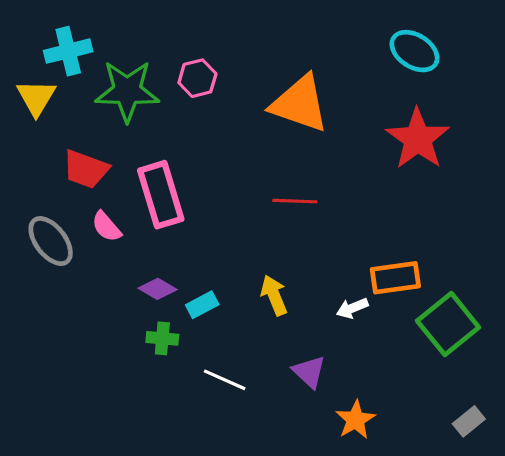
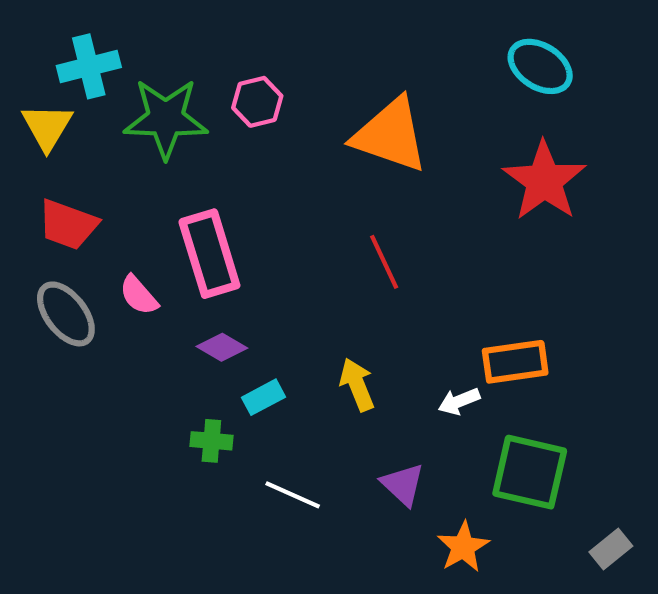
red trapezoid: (86, 169) -> (68, 225), moved
red line: (295, 201) -> (384, 262), turned 63
purple diamond: (158, 289) -> (222, 347), moved
green square: (448, 324) -> (530, 472), moved, turned -38

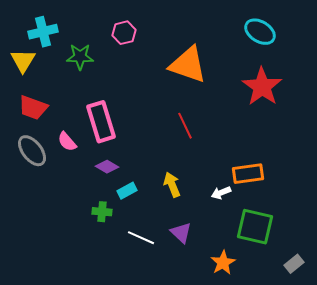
pink hexagon: (257, 102) -> (124, 33), moved
green star: (166, 118) -> (80, 57), size x0.7
purple triangle: (403, 485) -> (181, 233), moved

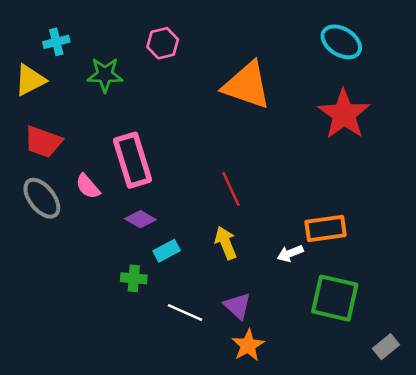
cyan cross: (43, 32) -> (56, 42), size x0.7
yellow triangle: (23, 61) -> (30, 80), turned 32
red line: (185, 126) -> (231, 189), moved
orange star: (223, 263) -> (248, 345), moved

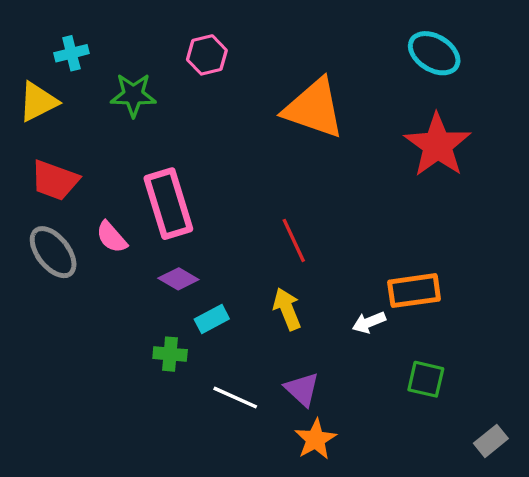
green square: (335, 298) -> (426, 379), size x0.6

